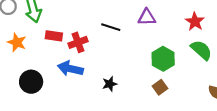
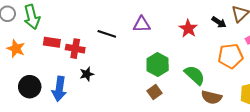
red cross: (78, 42) -> (75, 49), turned 30
green semicircle: (201, 50) -> (195, 75), moved
blue arrow: (70, 69) -> (59, 89), moved, turned -95
black star: (110, 84) -> (87, 74), moved

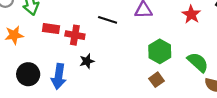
orange star: (16, 49) -> (14, 35), turned -30

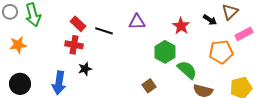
red rectangle: (51, 29) -> (78, 24), moved, turned 35
green hexagon: (160, 51) -> (165, 52), moved
black circle: (28, 74) -> (20, 84), moved

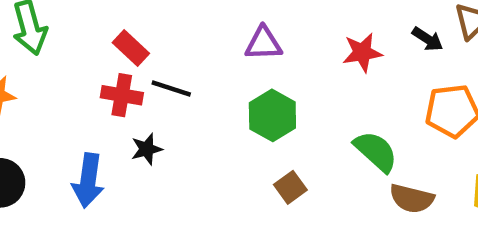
red star: (181, 26) -> (362, 52), turned 30
black line: (104, 31) -> (171, 88), moved
green hexagon: (165, 52) -> (272, 115), moved

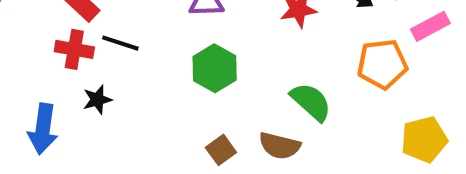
brown square: (290, 187) -> (221, 150), moved
brown semicircle: (412, 199) -> (280, 146), moved

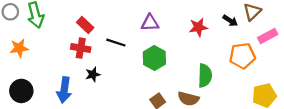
black line: (120, 43) -> (116, 43), moved
green semicircle: (311, 102) -> (205, 76), turned 50

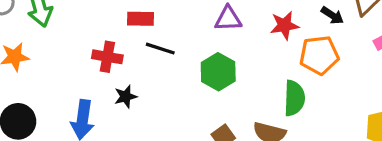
purple triangle: (150, 23) -> (228, 19), moved
red rectangle: (85, 25) -> (140, 19), moved, turned -42
orange pentagon: (242, 56) -> (319, 55), moved

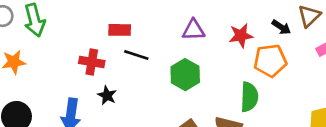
black star: (126, 97) -> (107, 95), turned -30

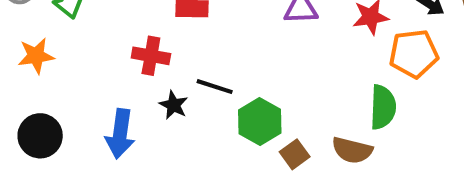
black line: (136, 55) -> (215, 87), moved
green hexagon: (185, 75) -> (260, 121), moved

